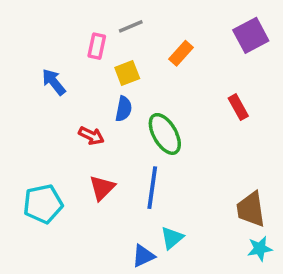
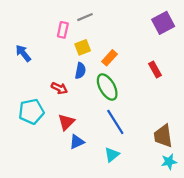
orange rectangle: (181, 53) -> (109, 58), moved
blue arrow: (54, 82) -> (23, 53), moved
blue line: (152, 188) -> (115, 122), moved, turned -40
cyan pentagon: (43, 204) -> (31, 111), moved
blue triangle: (143, 256) -> (77, 142), moved

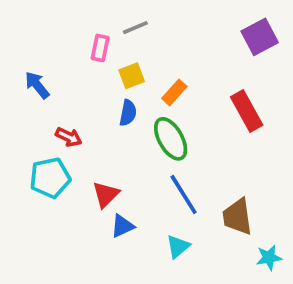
red rectangle: (155, 70) -> (247, 111), size x1.5
red arrow: (59, 88) -> (69, 137), moved
brown trapezoid: (163, 136) -> (237, 217), moved

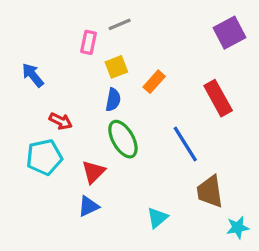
green ellipse: (171, 139) -> (123, 139), moved
blue line: (184, 194) -> (185, 144), moved
blue triangle: (122, 226) -> (89, 206), moved

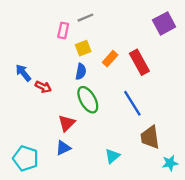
blue arrow: (33, 75) -> (23, 73), moved
red rectangle: (218, 98) -> (139, 62), moved
cyan pentagon: (44, 157) -> (26, 158), moved, turned 30

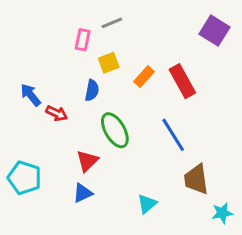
purple square: (164, 23) -> (215, 31), turned -30
blue semicircle: (81, 72) -> (92, 90), moved
cyan pentagon: (26, 158) -> (24, 178), moved

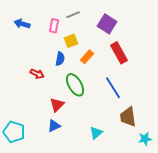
purple square: (215, 31) -> (107, 24), moved
orange rectangle: (144, 77) -> (87, 57), moved
blue arrow: (31, 95) -> (22, 24), moved, turned -35
cyan pentagon: (24, 178) -> (14, 132), moved

